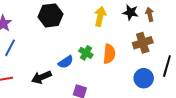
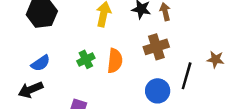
green cross: (86, 53) -> (86, 59), turned 32
blue semicircle: (66, 62) -> (41, 63), moved

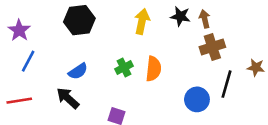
brown cross: (156, 47) -> (212, 47), moved
black arrow: (31, 90) -> (68, 98), turned 65

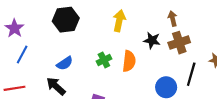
black star: (180, 16) -> (152, 40), moved

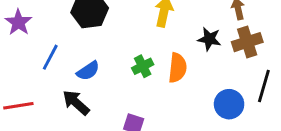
blue line: (22, 55) -> (50, 57), moved

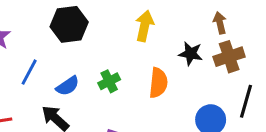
green cross: (143, 66) -> (109, 81), moved

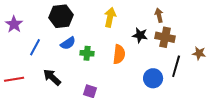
brown cross: (229, 57) -> (165, 37), turned 30
green cross: (109, 81) -> (87, 53), turned 32
blue semicircle: (68, 86) -> (68, 43), moved

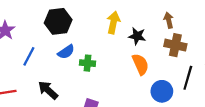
black star: (140, 35) -> (137, 36), moved
orange semicircle: (119, 54) -> (140, 64), moved, turned -30

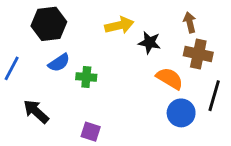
yellow arrow: (113, 23) -> (119, 25), turned 65
orange semicircle: (140, 64) -> (170, 78), moved, turned -35

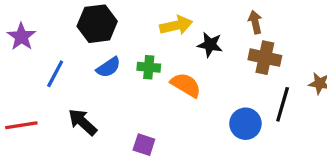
green cross: (86, 77) -> (149, 67), moved
orange semicircle: (170, 78) -> (186, 85), moved

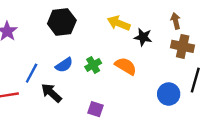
yellow arrow: (176, 25) -> (119, 23), turned -145
blue semicircle: (108, 67) -> (64, 65), moved
green cross: (149, 67) -> (93, 65), moved, turned -35
blue line: (55, 74) -> (32, 73), moved

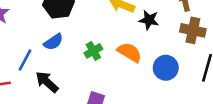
blue semicircle: (64, 65) -> (53, 42), moved
blue circle: (169, 94) -> (166, 68), moved

